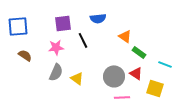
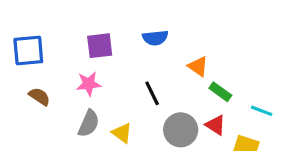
black line: (83, 40) -> (152, 93), moved

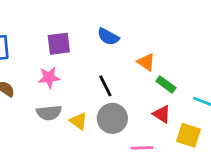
blue semicircle: (155, 38) -> (108, 37), turned 35
gray semicircle: (89, 123) -> (49, 113), turned 60
gray circle: (181, 130) -> (112, 118), moved

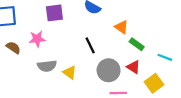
pink star: (49, 77) -> (37, 39), moved
gray circle: (112, 118) -> (109, 70), moved
yellow square: (188, 135) -> (154, 83), turned 36

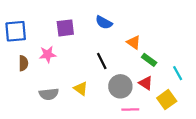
brown semicircle: (13, 48) -> (23, 63), turned 56
cyan line: (165, 57) -> (178, 73), turned 40
gray semicircle: (47, 66) -> (49, 94), moved

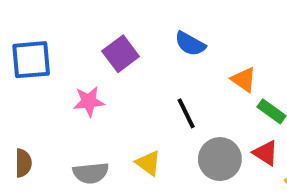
purple square: (65, 28) -> (121, 54), turned -30
brown semicircle: (23, 63) -> (23, 163), moved

